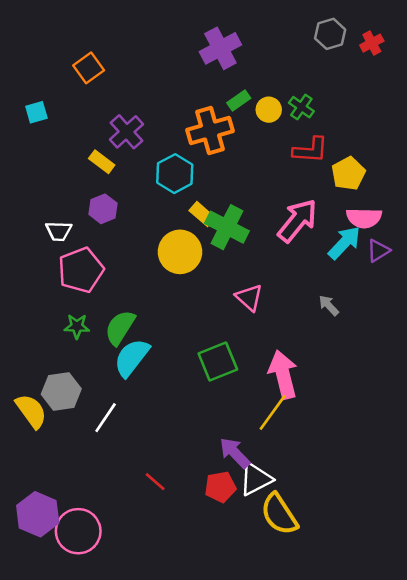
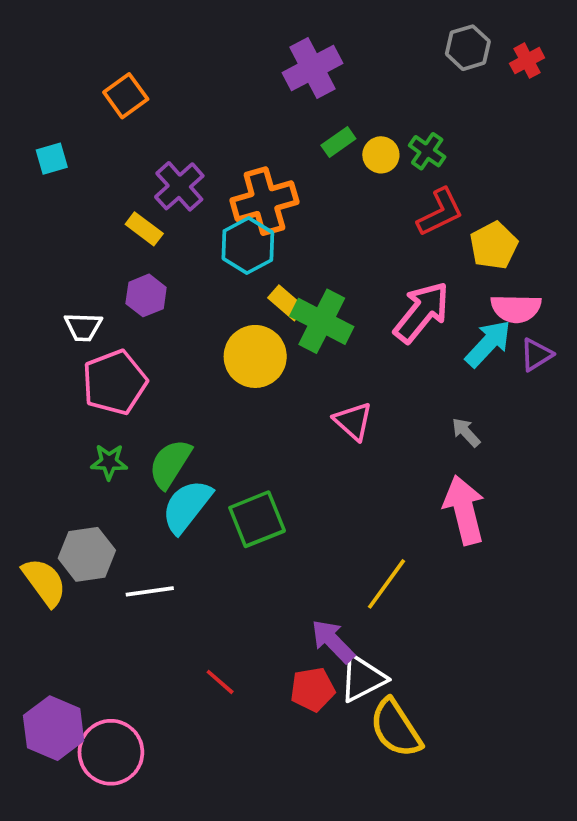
orange cross: (210, 131) -> (264, 201), moved
red L-shape: (310, 150) -> (440, 212), turned -30
green square: (218, 362) -> (257, 519), moved
pink arrow: (283, 375) -> (464, 510), moved
white line: (106, 418) -> (150, 591), turned 48

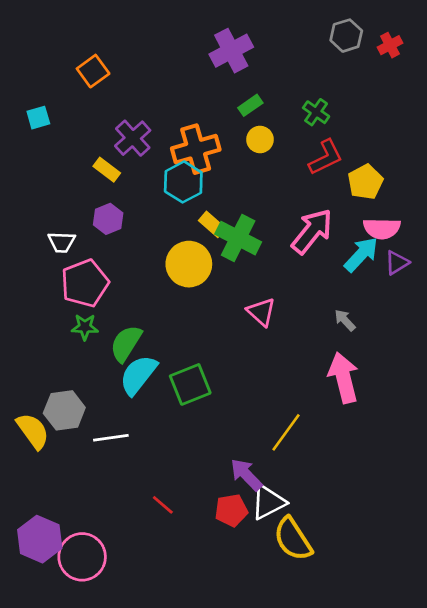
yellow circle: (381, 155) -> (260, 140), moved
green star: (109, 462) -> (85, 327), moved

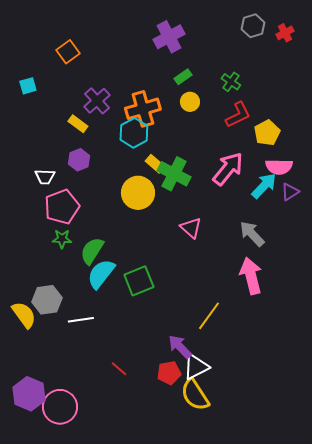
gray arrow: (345, 320) -> (252, 234), size x1.6
yellow semicircle: (293, 539) -> (195, 395), moved

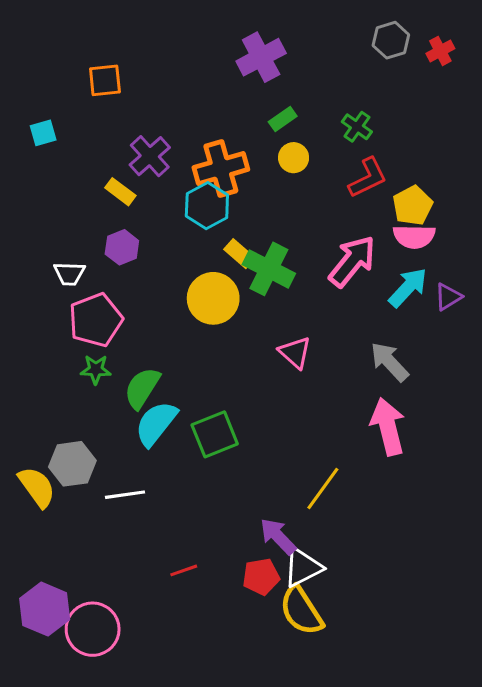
orange square: (68, 52) -> (105, 80), turned 30
pink semicircle: (279, 167) -> (414, 237), moved
red line: (119, 369) -> (184, 570), turned -60

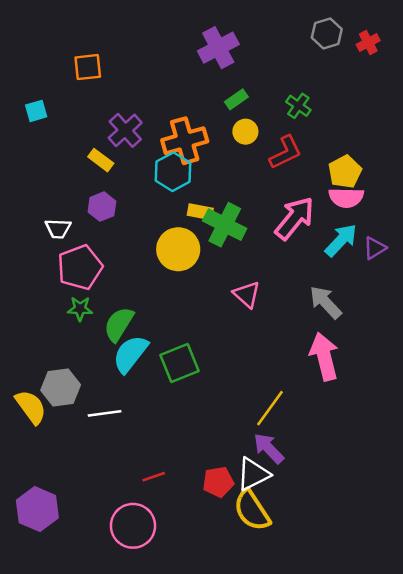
red L-shape: (368, 178) -> (285, 152), moved
yellow rectangle: (239, 254) -> (200, 212), turned -30
purple arrow: (278, 536) -> (269, 448), moved
pink circle: (93, 629) -> (133, 526), moved

